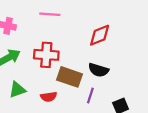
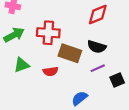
purple line: (90, 96) -> (98, 68), moved, turned 48

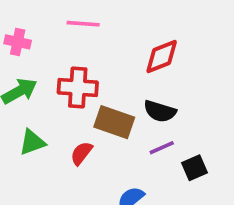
red semicircle: (50, 71) -> (81, 153), turned 136

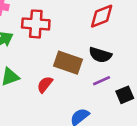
red cross: (78, 88) -> (36, 24), moved

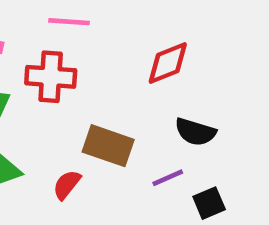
black semicircle: (100, 55) -> (195, 132), moved

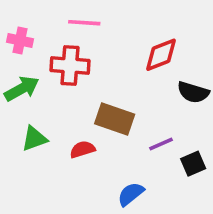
black semicircle: (195, 132) -> (193, 92), moved
red semicircle: (67, 185) -> (82, 149), turned 35

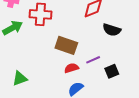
green triangle: (34, 139) -> (20, 78), moved
red semicircle: (82, 149) -> (71, 68), moved

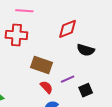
red semicircle: (71, 68) -> (46, 87), turned 64

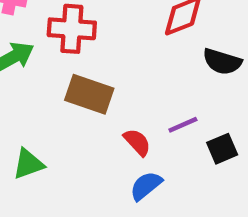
brown rectangle: (41, 65) -> (89, 94), moved

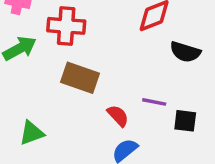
purple line: (183, 125) -> (154, 102), turned 35
black square: (222, 149) -> (185, 121), turned 30

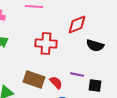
red cross: (66, 26) -> (46, 44), moved
brown rectangle: (80, 78) -> (34, 80), moved

